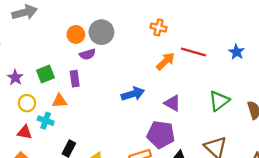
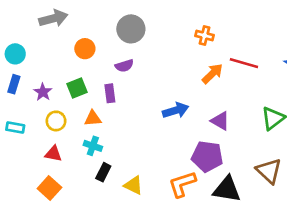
gray circle: (101, 32) -> (131, 29), moved
orange circle: (76, 34) -> (85, 49), moved
cyan cross: (46, 121) -> (93, 146), moved

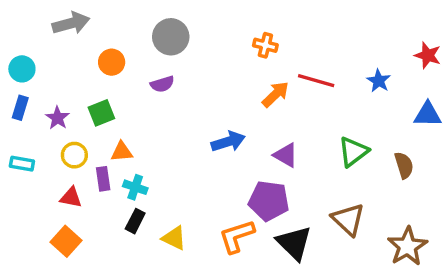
purple rectangle: (110, 93) -> (103, 179), moved
cyan cross: (93, 146) -> (135, 187), moved
black triangle: (227, 189) -> (294, 243), turned 36

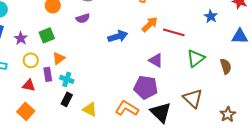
red line: (316, 81) -> (174, 32), moved
blue arrow: (228, 142) -> (118, 36), moved
orange triangle: (122, 152) -> (59, 58), turned -32
orange L-shape: (237, 236) -> (127, 108), turned 50
brown star: (407, 246) -> (228, 114), size x0.7

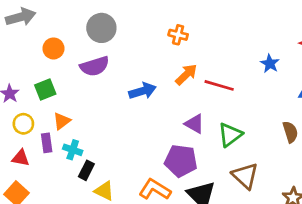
purple semicircle: (83, 18) -> (95, 66), size x1.5
green triangle: (196, 58) -> (230, 135), moved
black rectangle: (67, 99) -> (86, 170), moved

